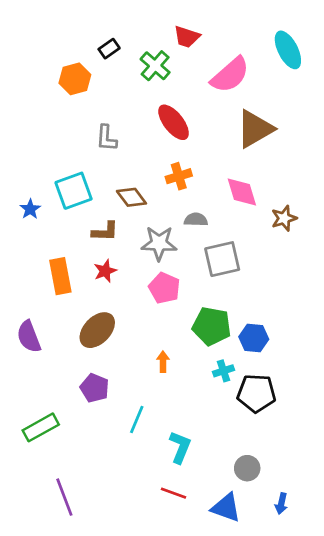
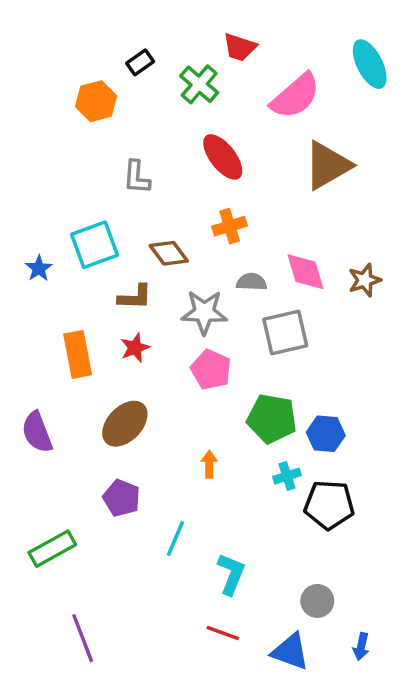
pink diamond: (242, 192) -> (306, 272), moved

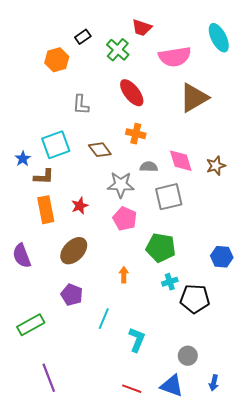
pink semicircle: (295, 96) -> (175, 57), turned 32
orange cross: (230, 226) -> (136, 134), turned 30
brown L-shape: (135, 297) -> (44, 177), moved
blue hexagon: (326, 434) -> (222, 257), moved
red line: (223, 633) -> (132, 389), moved

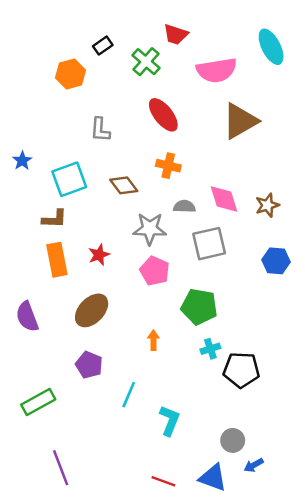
blue star: (23, 159) -> (22, 161), moved
blue hexagon: (222, 257) -> (276, 261), moved
blue arrow: (214, 383) -> (254, 465), moved, turned 49

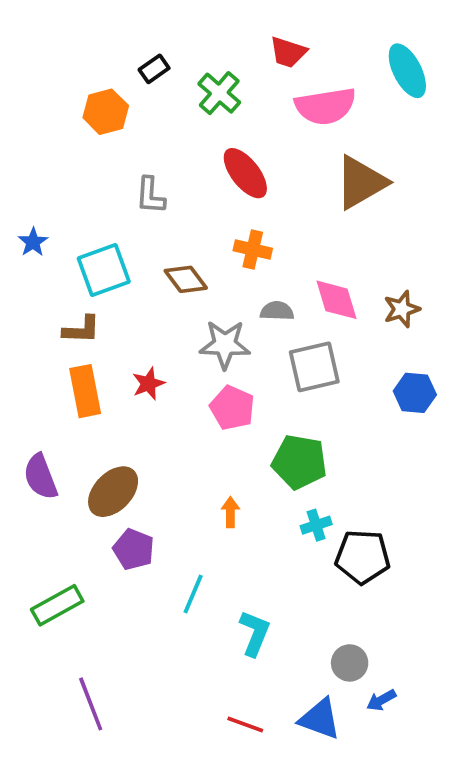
red trapezoid: (176, 34) -> (288, 52), moved
brown ellipse: (92, 310) -> (113, 492), moved

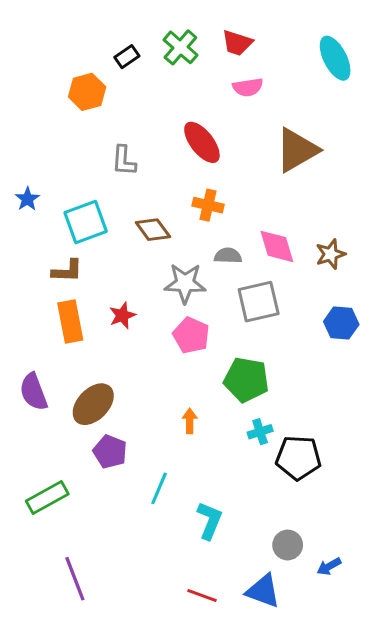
green cross: (219, 93) -> (180, 47), moved
pink semicircle: (325, 106) -> (248, 87), moved, size x0.6
blue arrow: (381, 700) -> (329, 566), moved

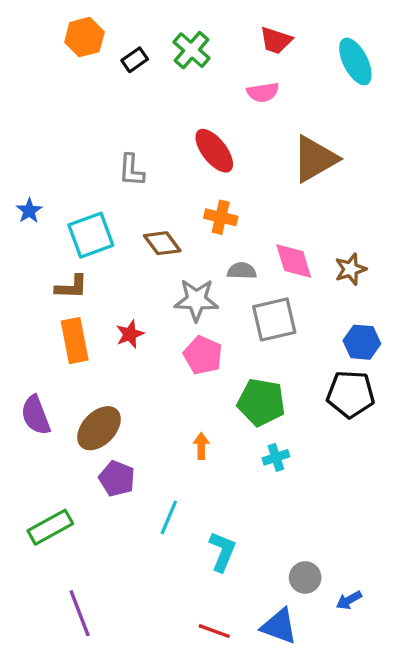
red trapezoid: (237, 43) -> (276, 40), moved
orange hexagon: (87, 92) -> (84, 37), moved
black pentagon: (298, 458) -> (351, 394), moved

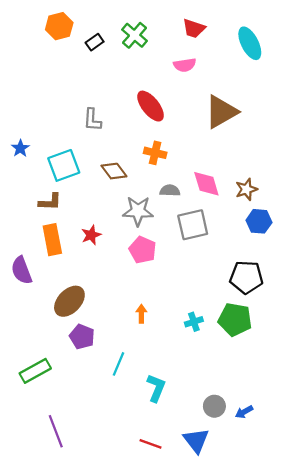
blue hexagon: (362, 342) -> (259, 221), moved
green pentagon: (261, 402) -> (235, 319), moved
purple semicircle: (36, 415) -> (22, 270), moved
blue arrow: (349, 600) -> (244, 412), moved
blue triangle: (279, 626) -> (196, 440), turned 32

